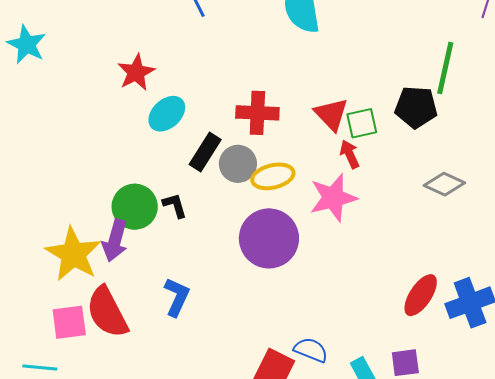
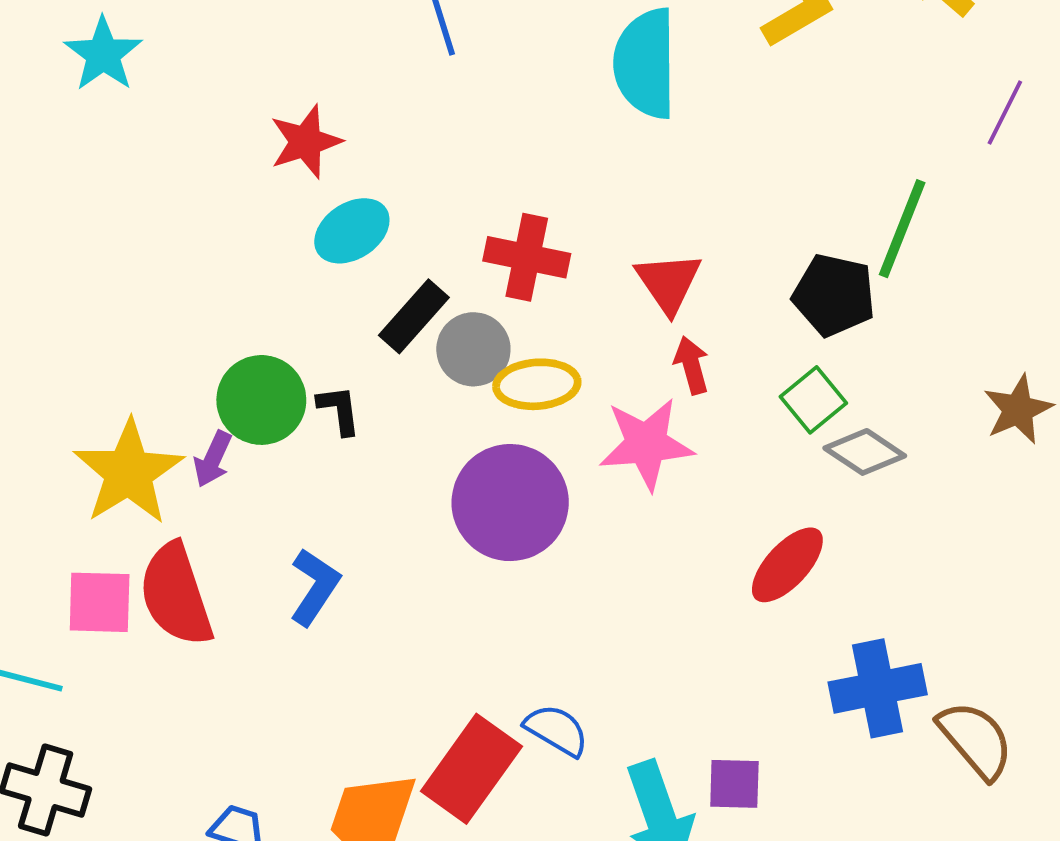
green square: (362, 123) -> (813, 400), moved, turned -36
purple arrow: (115, 241) -> (213, 459), size x0.7
red ellipse: (421, 295) -> (787, 565), moved

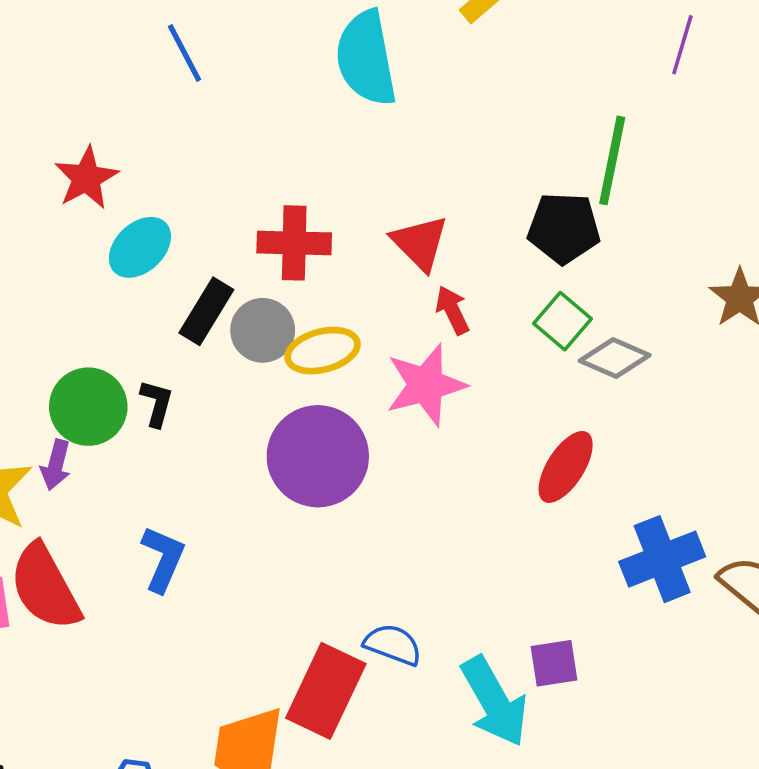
black L-shape: (339, 410) -> (157, 403), turned 33

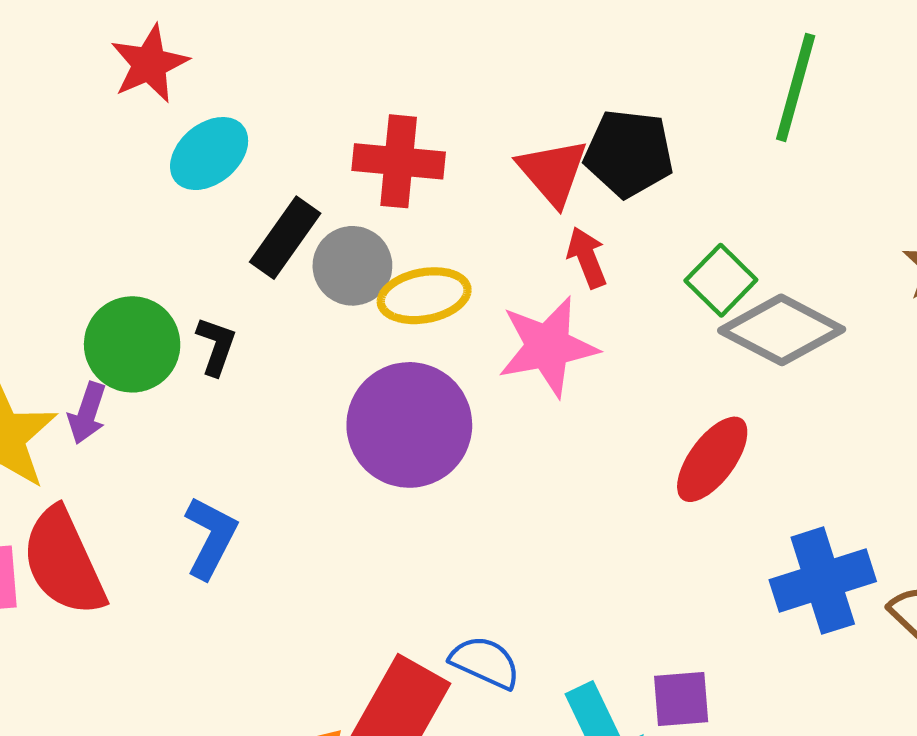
black pentagon: (564, 228) -> (629, 153), moved
gray diamond: (615, 358) -> (782, 330), size x1.4

